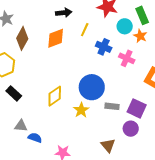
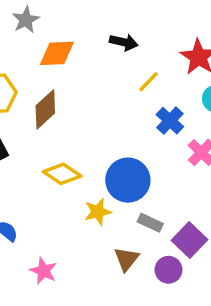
brown diamond: (22, 38) -> (45, 109), moved
orange diamond: (56, 38) -> (57, 53), moved
yellow diamond: (55, 96) -> (62, 174), turned 50
brown triangle: (108, 145) -> (126, 259), moved

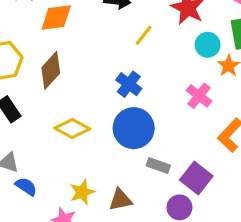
blue cross: (170, 121) -> (129, 84), moved
yellow star: (98, 212) -> (82, 192), moved
brown triangle: (126, 259) -> (120, 200), moved, turned 45

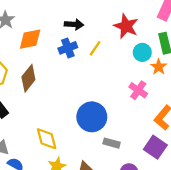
blue cross: (129, 84) -> (68, 48), moved, turned 36
yellow diamond: (72, 128) -> (47, 139), moved, turned 50
purple square: (196, 178) -> (155, 147), moved

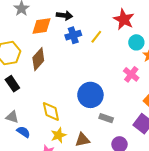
black arrow: (74, 24) -> (64, 15), moved

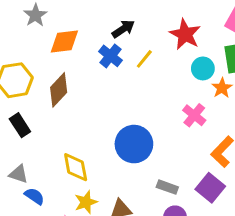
black arrow: (64, 15) -> (123, 29), moved, turned -42
blue cross: (73, 35) -> (110, 56), turned -35
gray rectangle: (106, 118) -> (167, 187), moved

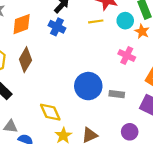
yellow line: (144, 59) -> (96, 21), moved, turned 56
gray rectangle: (167, 187) -> (117, 94), moved

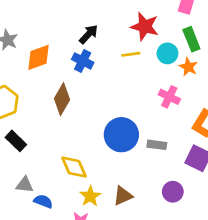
brown diamond: (25, 60) -> (62, 99), moved

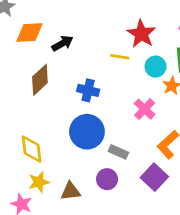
black arrow: (89, 34) -> (62, 43), moved
blue cross: (83, 61) -> (88, 90), moved, turned -30
purple circle: (173, 192) -> (107, 179), moved

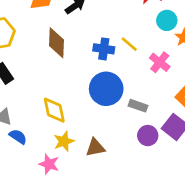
yellow line: (120, 57) -> (129, 44), moved, turned 36
brown diamond: (40, 80) -> (57, 43), turned -40
purple circle: (107, 179) -> (148, 136), moved

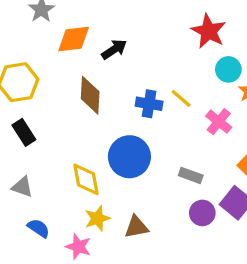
blue circle: (106, 89) -> (129, 157), moved
blue semicircle: (18, 137) -> (39, 228), moved

